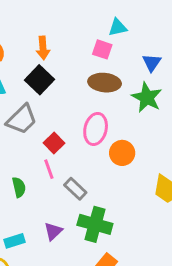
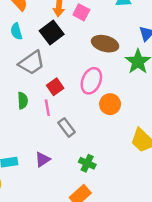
pink square: (102, 49) -> (81, 12), moved
green semicircle: (19, 187) -> (23, 101), moved
green cross: (95, 224) -> (87, 163), moved, size x0.6

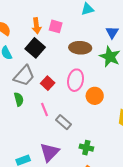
red square: (55, 87) -> (48, 83), moved
green semicircle: (23, 101) -> (19, 99), moved
purple triangle: (43, 159) -> (50, 152), size x1.5

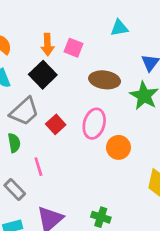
pink line: (45, 109) -> (38, 167), moved
gray rectangle: (63, 122) -> (15, 190), moved

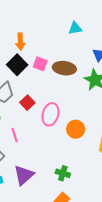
pink square: (74, 48) -> (40, 64), moved
pink ellipse: (94, 124) -> (50, 114), moved
orange circle: (118, 147) -> (76, 129), moved

